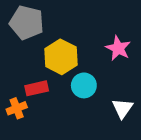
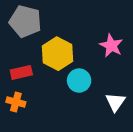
red rectangle: (37, 88) -> (21, 72), moved
orange cross: (17, 108) -> (16, 102), turned 36

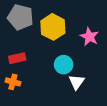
yellow hexagon: (58, 54) -> (53, 27), moved
white triangle: (115, 102) -> (76, 82), moved

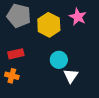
pink star: (89, 37) -> (78, 17), moved

